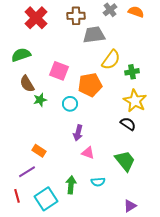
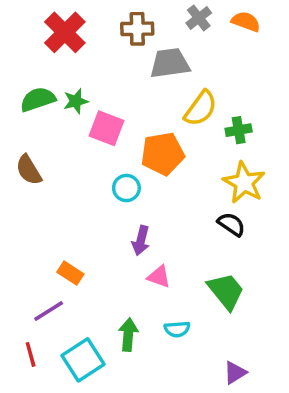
brown semicircle: (27, 84) -> (29, 170), moved
green star: (40, 100) -> (76, 101), moved

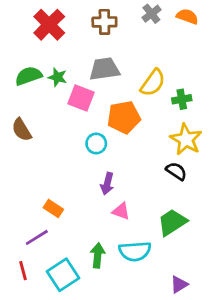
gray trapezoid: (170, 63) -> (104, 69), moved
green star: (76, 101) -> (58, 77), turned 30
green trapezoid: (226, 291) -> (172, 222), turned -84
cyan semicircle: (177, 329) -> (135, 251), size x1.6

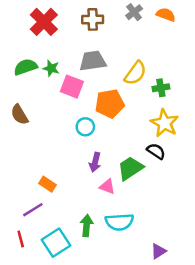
green trapezoid: (172, 222) -> (130, 168), moved

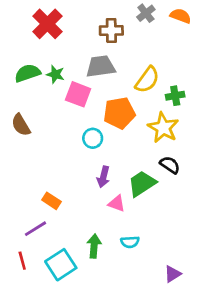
brown cross: (93, 19) -> (111, 31), moved
yellow star: (165, 123) -> (163, 128), moved
cyan semicircle: (119, 222) -> (130, 242), size x0.6

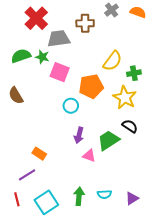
gray trapezoid: (101, 66) -> (59, 39), moved
cyan semicircle: (130, 242) -> (104, 194), moved
green arrow: (94, 246) -> (79, 196), moved
purple triangle: (173, 274) -> (132, 198), moved

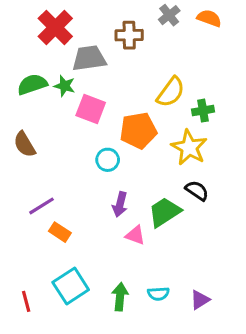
purple line: (27, 175) -> (41, 206), moved
cyan square: (46, 202) -> (71, 286), moved

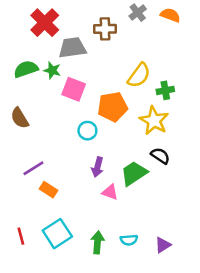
red line: (26, 301) -> (21, 236), moved

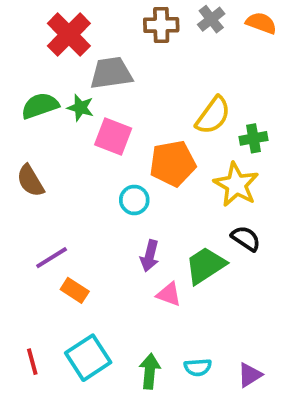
brown cross: (105, 29) -> (161, 25), moved

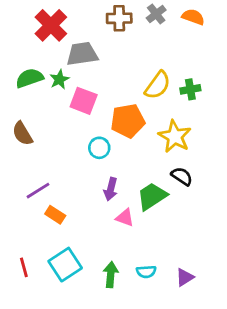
green star: (80, 108) -> (59, 79), turned 30
green cross: (254, 138) -> (190, 89), moved

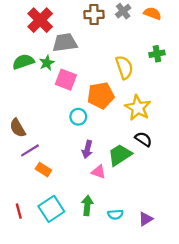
yellow semicircle: (158, 85) -> (124, 67), turned -55
green cross: (190, 89) -> (157, 54), moved
brown semicircle: (22, 134) -> (18, 128), moved
green arrow: (111, 275) -> (87, 205), moved

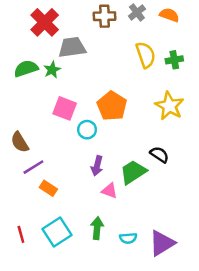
yellow semicircle: (124, 67) -> (146, 55), moved
pink square: (66, 80) -> (65, 108), moved
orange pentagon: (101, 95) -> (112, 106), turned -30
yellow star: (138, 108) -> (169, 106), moved
purple triangle: (146, 219) -> (162, 243), size x1.6

